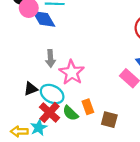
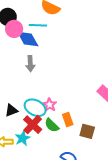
gray arrow: (50, 58) -> (30, 64), moved
pink star: (72, 72) -> (50, 105), moved, size x0.6
black triangle: (31, 89) -> (11, 110), moved

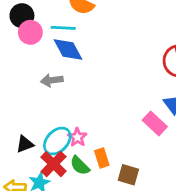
blue diamond: (28, 39) -> (68, 50), moved
gray arrow: (30, 64) -> (52, 80), turned 84
cyan ellipse: (35, 108) -> (57, 141), turned -75

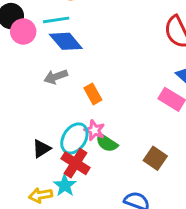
orange rectangle: (102, 158) -> (93, 94), moved
green semicircle: (80, 166) -> (107, 143), moved
brown square: (128, 175) -> (155, 158), turned 30

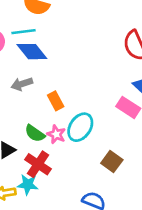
cyan ellipse: (74, 138) -> (80, 127), moved
green semicircle: (107, 143) -> (35, 133), moved
cyan star: (65, 185) -> (28, 185), turned -30

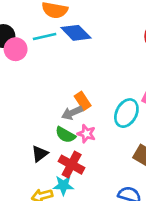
blue diamond: (32, 52) -> (76, 33), moved
gray arrow: (22, 84) -> (72, 113), moved
cyan ellipse: (80, 127) -> (126, 113), moved

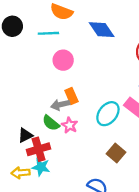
blue diamond: (76, 33) -> (102, 30), moved
pink circle: (16, 49) -> (63, 60), moved
red cross: (72, 165) -> (39, 149), moved, turned 35

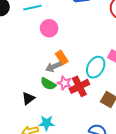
red cross: (39, 149) -> (79, 86), moved

